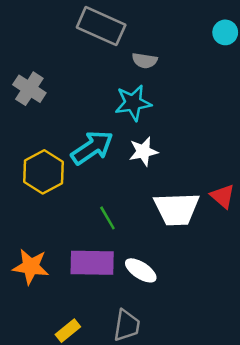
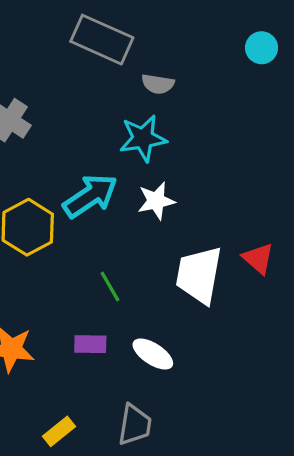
white trapezoid: (177, 209) -> (199, 275), turned 102
purple rectangle: (92, 263) -> (90, 344), size x0.6

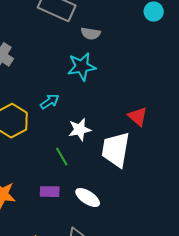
cyan arrow: (90, 196) -> (50, 102), size x0.6
white star: (156, 201) -> (80, 130), moved
red triangle: (258, 258) -> (138, 117), moved

